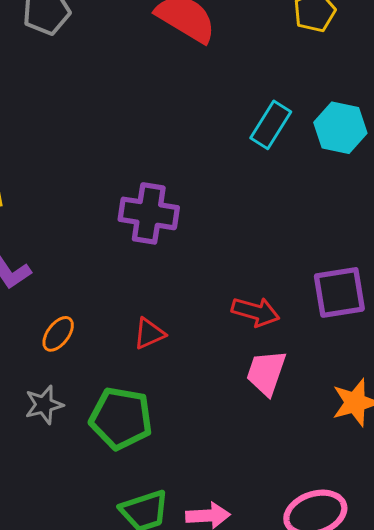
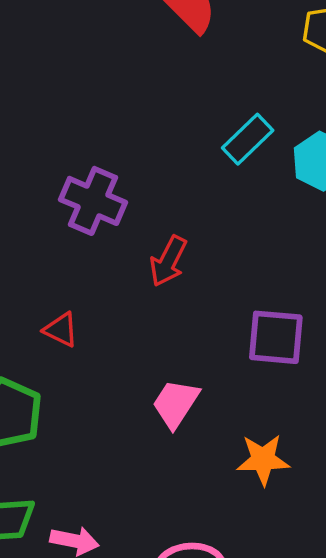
red arrow: (256, 312) -> (168, 261), moved, turned 87
red triangle: (149, 333) -> (61, 330), turned 36

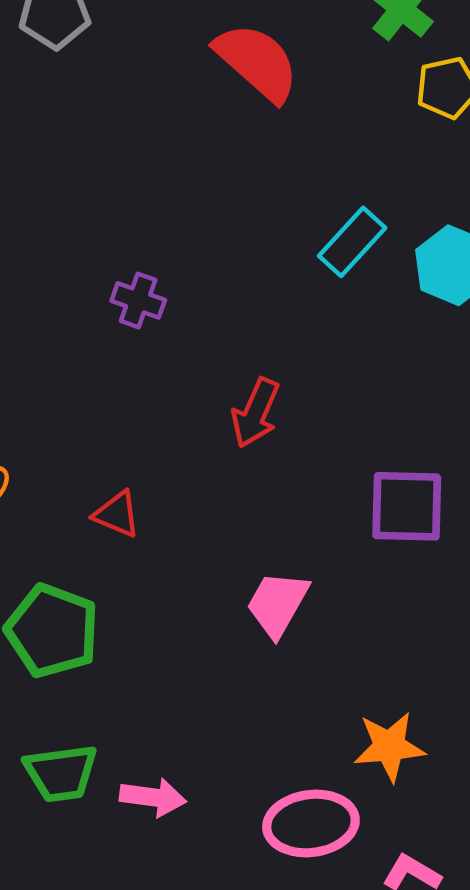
purple cross: (93, 201) -> (138, 300), moved, size x0.6
orange star: (263, 460) -> (389, 747), moved

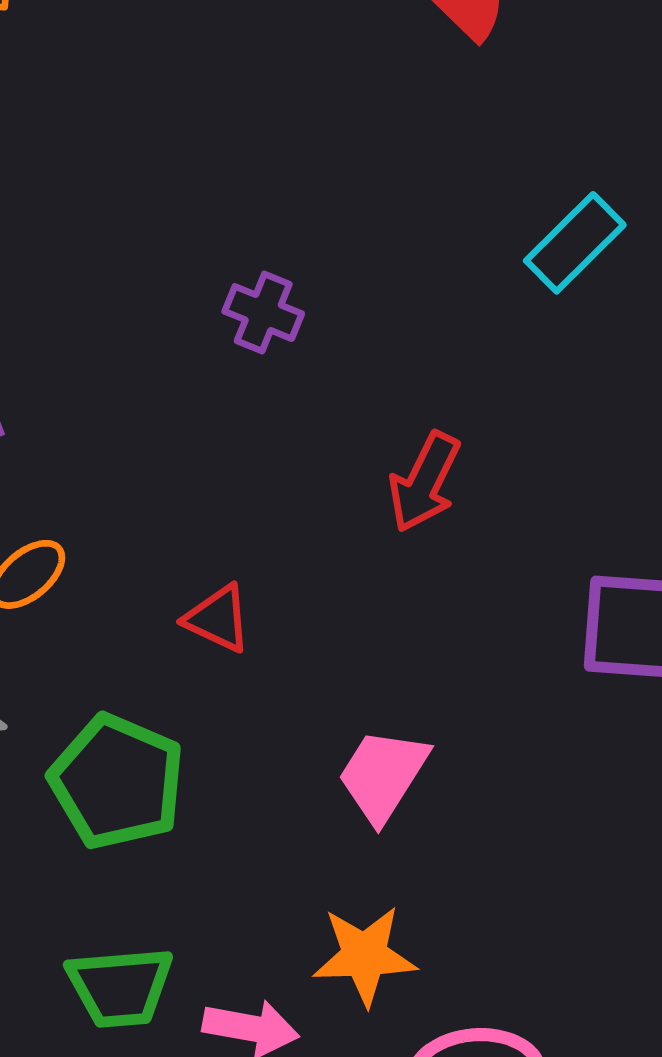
pink trapezoid: (277, 604) -> (383, 775), moved
orange star: (389, 747) -> (365, 955), moved

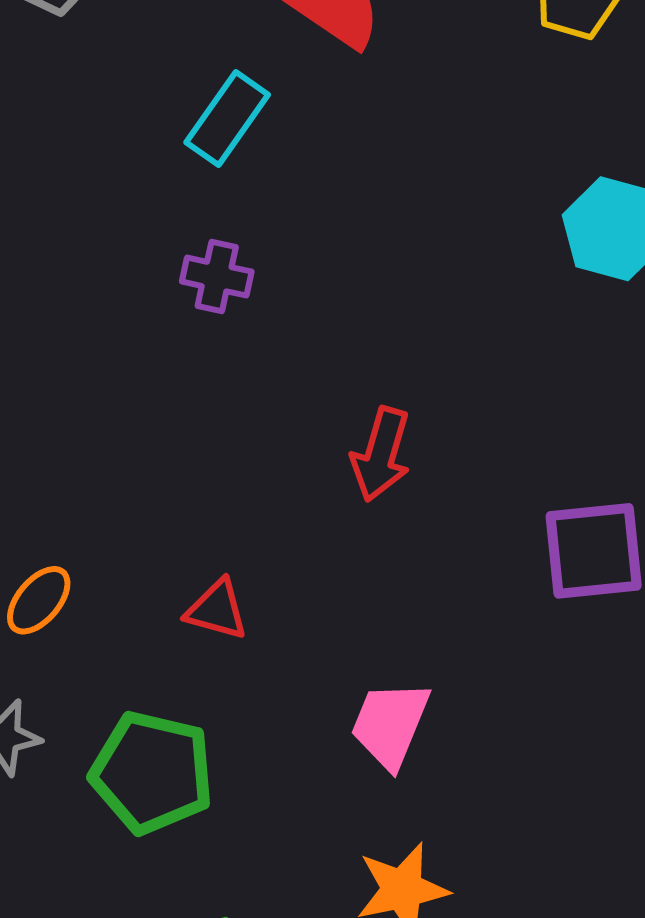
cyan rectangle: (575, 243) -> (227, 119), moved
purple cross: (263, 313) -> (217, 277), moved

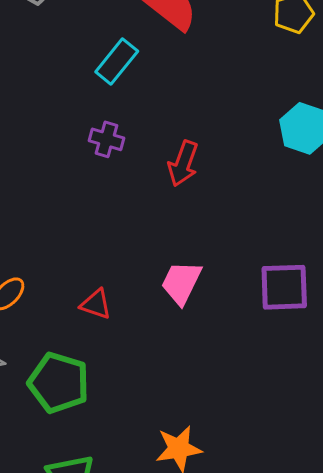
red arrow: (381, 454) -> (183, 164), moved
pink trapezoid: (390, 724) -> (181, 283), moved

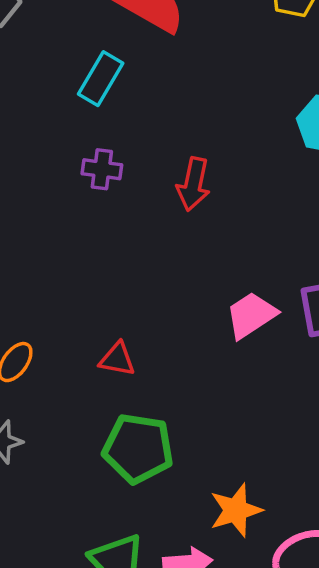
pink trapezoid: (181, 283) -> (251, 315), moved, turned 39
green pentagon: (59, 383) -> (138, 448), moved

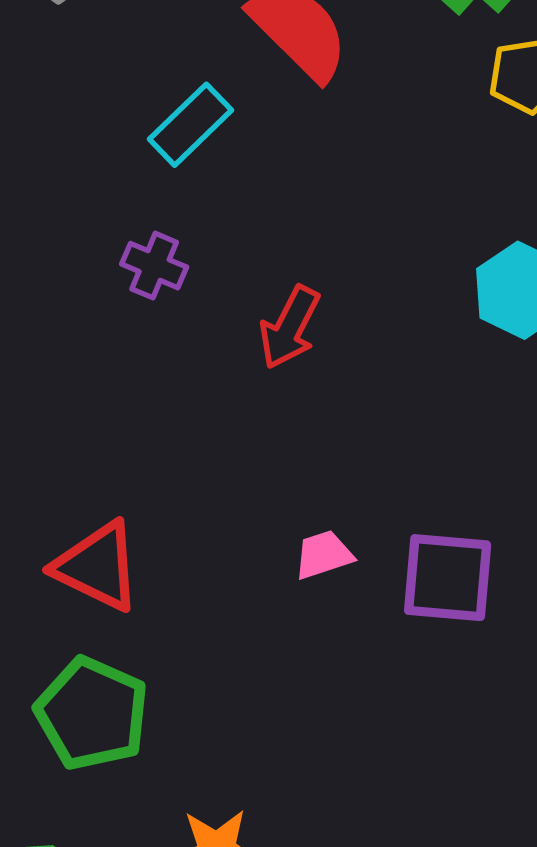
pink trapezoid: (251, 315) -> (324, 555), size x0.7
red triangle: (117, 359) -> (97, 566), size x1.6

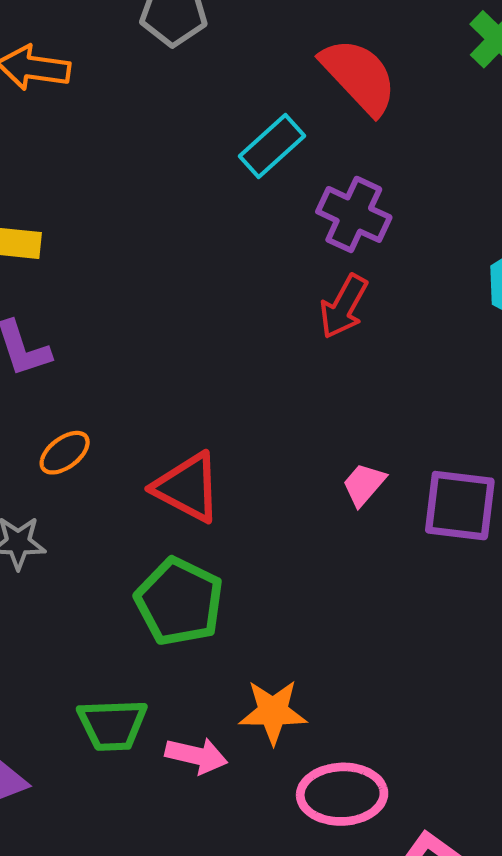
purple cross: (154, 266) -> (354, 214), moved, size x1.4
pink trapezoid: (324, 555) -> (364, 484), turned -33

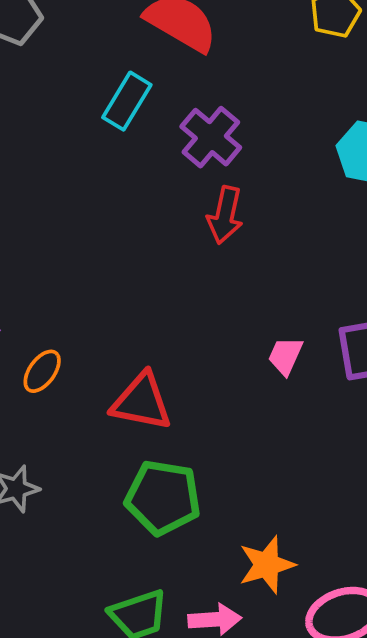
purple cross: (354, 214) -> (211, 137), turned 32
orange ellipse: (65, 453) -> (42, 371), moved

